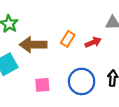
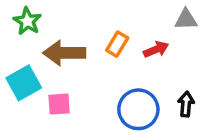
pink square: (42, 85) -> (59, 104), moved

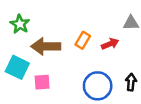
cyan square: (24, 83) -> (17, 67), turned -35

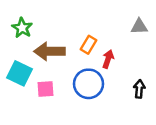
red arrow: (110, 44) -> (108, 59), moved, turned -49
blue circle: (98, 86) -> (89, 84), moved

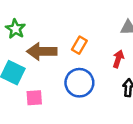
red arrow: (108, 59) -> (118, 59), moved
pink square: (46, 89) -> (34, 98), moved

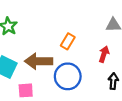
brown arrow: (42, 51) -> (39, 61), moved

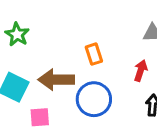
orange rectangle: (68, 41) -> (94, 54), turned -49

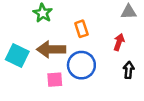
green star: (17, 34) -> (43, 13), moved
pink square: (40, 117) -> (55, 80), moved

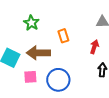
blue circle: (81, 65) -> (58, 80), moved
pink square: (55, 80) -> (30, 77), moved

